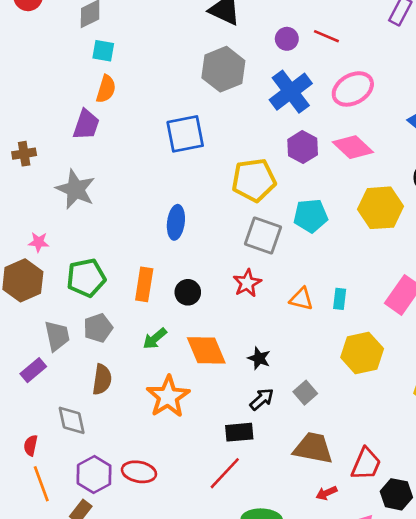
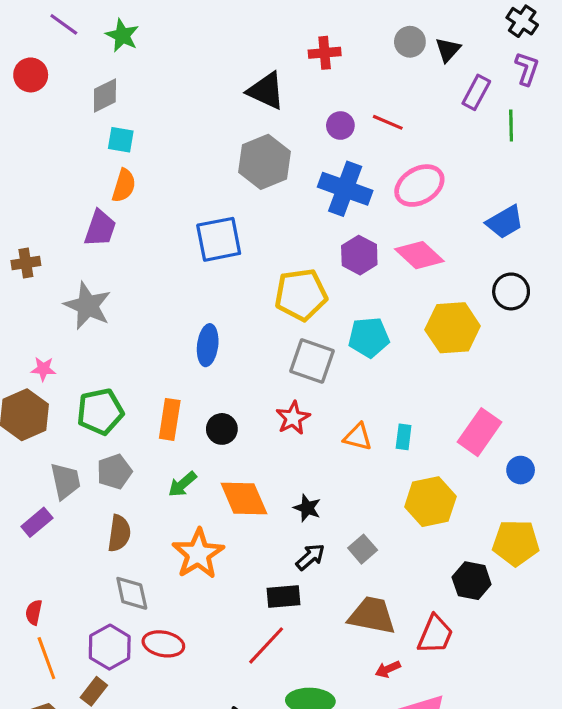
blue cross: (291, 92) -> (345, 189), turned -33
gray diamond: (72, 420) -> (132, 593), moved
black hexagon: (396, 494) -> (472, 581), moved

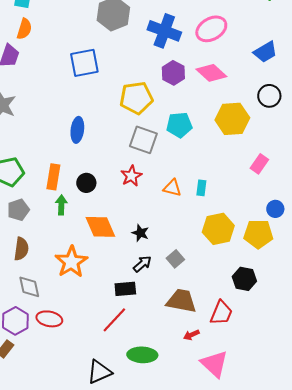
pink rectangle: (479, 432) -> (259, 164), moved, size x0.7
green arrow: (182, 484) -> (61, 205), moved, turned 132
yellow pentagon: (516, 543) -> (258, 234), moved

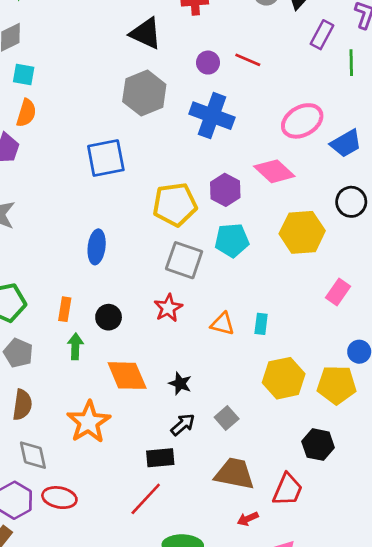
pink ellipse: (211, 29) -> (302, 121), moved
purple hexagon: (173, 73) -> (225, 190), moved
orange rectangle: (53, 177) -> (65, 309), size x0.7
gray pentagon: (18, 210) -> (18, 353), turned -30

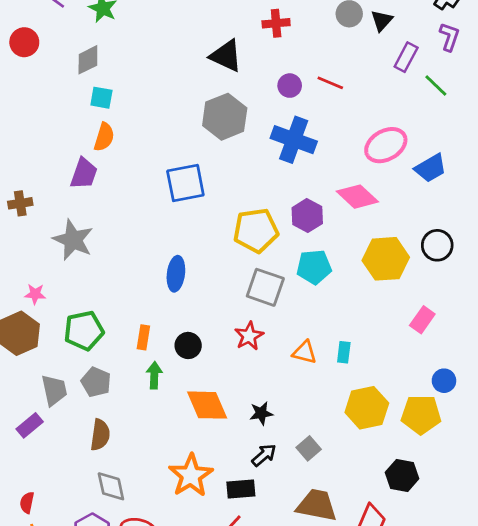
green line: (351, 63) -> (436, 86), turned -45
black circle: (351, 202) -> (437, 245), moved
black star: (180, 384) -> (261, 413), turned -30
orange star: (89, 422) -> (191, 475), moved

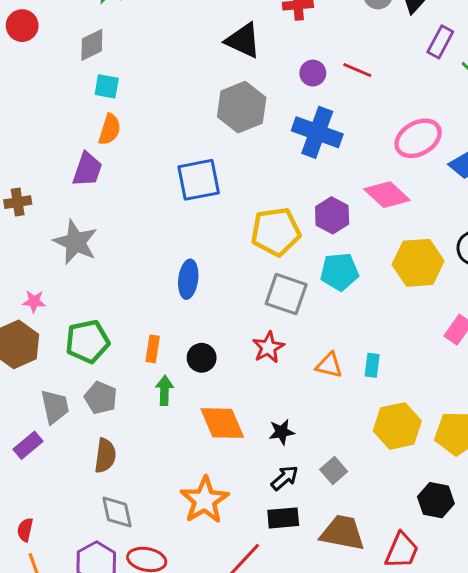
black rectangle: (241, 489) -> (283, 518), moved

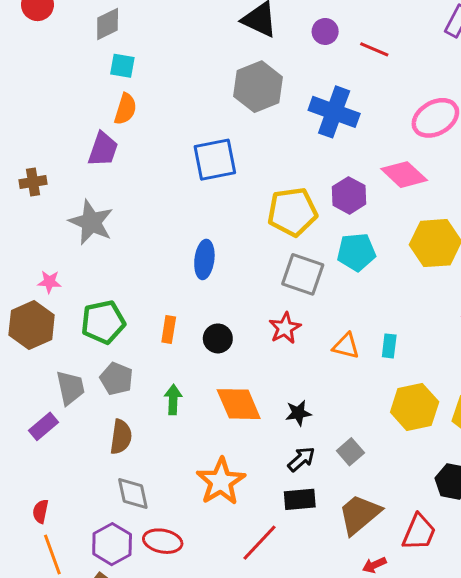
purple circle: (313, 73) -> (325, 31), moved
green arrow: (165, 390) -> (173, 400), moved
brown trapezoid: (342, 533) -> (359, 514), turned -51

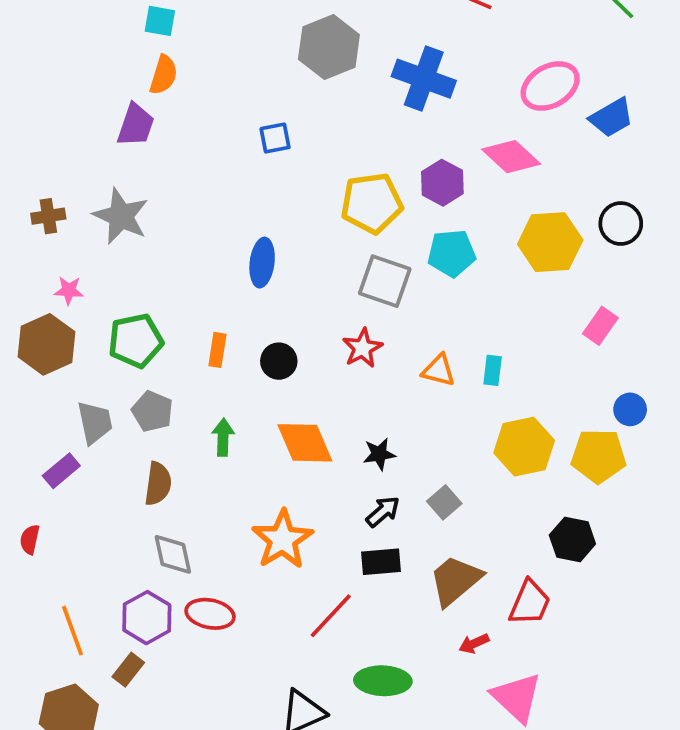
blue square: (215, 160) -> (275, 138), size x0.6
brown cross: (33, 182) -> (48, 216), moved
red semicircle: (40, 511) -> (30, 540), moved

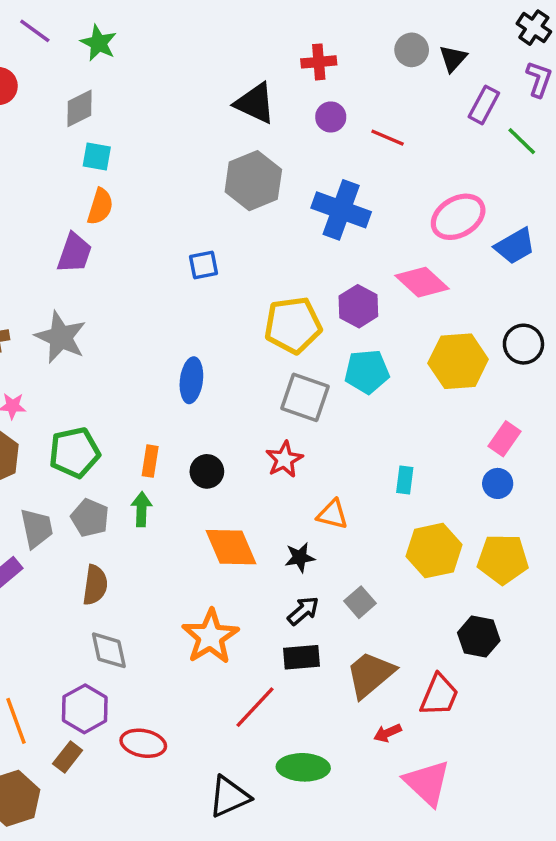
orange triangle: (439, 370) -> (332, 514), moved
blue circle: (630, 409) -> (498, 483), moved
green arrow: (223, 437) -> (142, 509), moved
red ellipse: (210, 614) -> (143, 743), moved

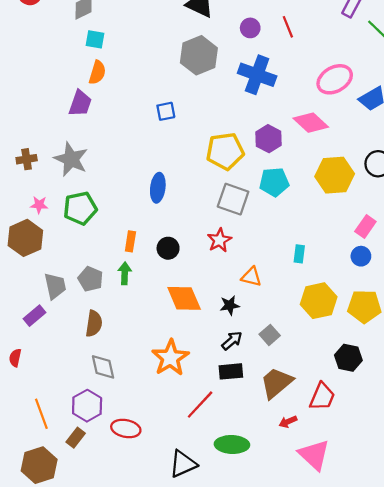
purple circle: (331, 117) -> (250, 28), moved
red line: (388, 138) -> (288, 27), turned 45
green pentagon: (74, 452) -> (80, 208), moved

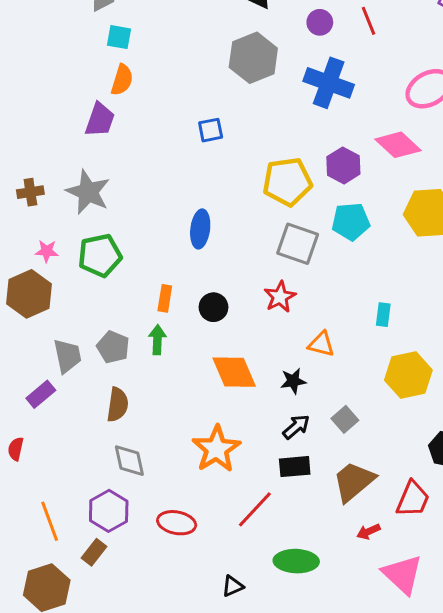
red ellipse: (126, 429) -> (177, 523), moved
black triangle: (183, 464) -> (233, 586), size x0.6

